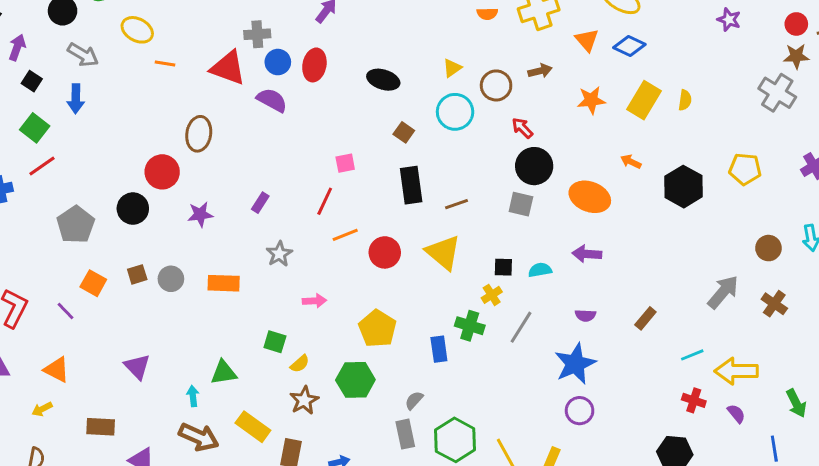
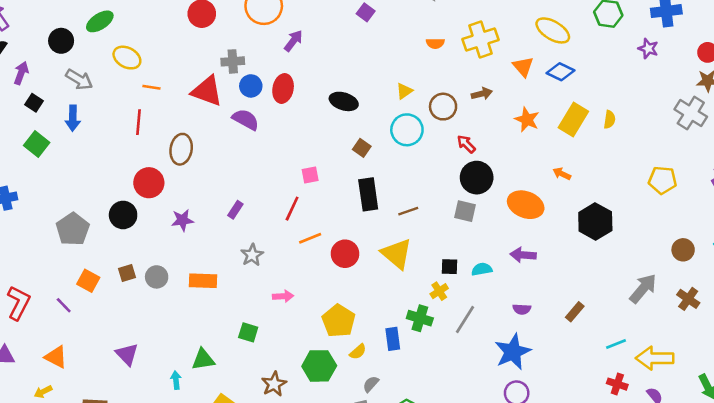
orange star: (591, 100) -> (527, 119), turned 30
red line: (42, 166) -> (139, 122), moved, turned -50
black hexagon: (684, 187) -> (595, 221), moved
yellow semicircle: (300, 364) -> (358, 352), moved

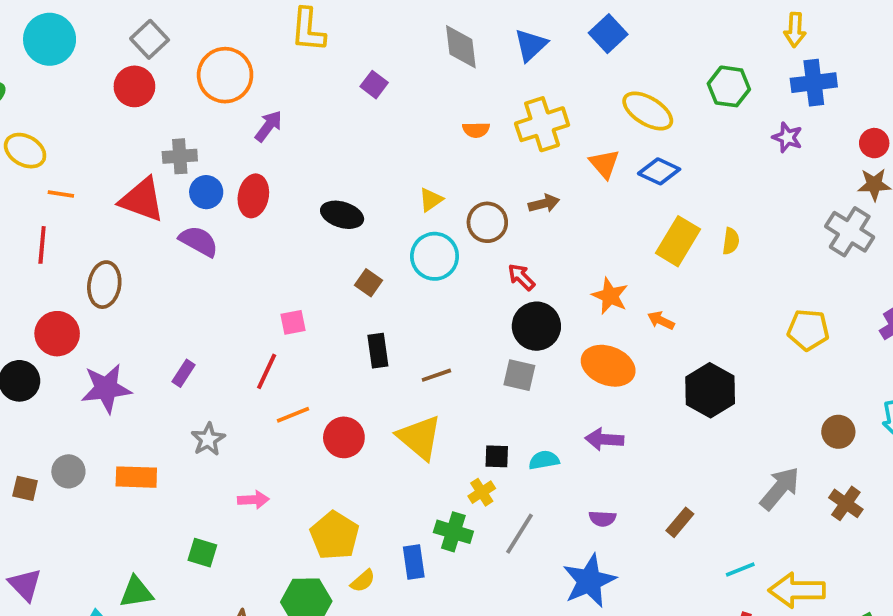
orange star: (527, 119) -> (610, 296), moved
black rectangle: (368, 194) -> (378, 351), size x0.7
purple star: (182, 220) -> (106, 388), size x1.5
brown square: (127, 273) -> (25, 488), moved, turned 30

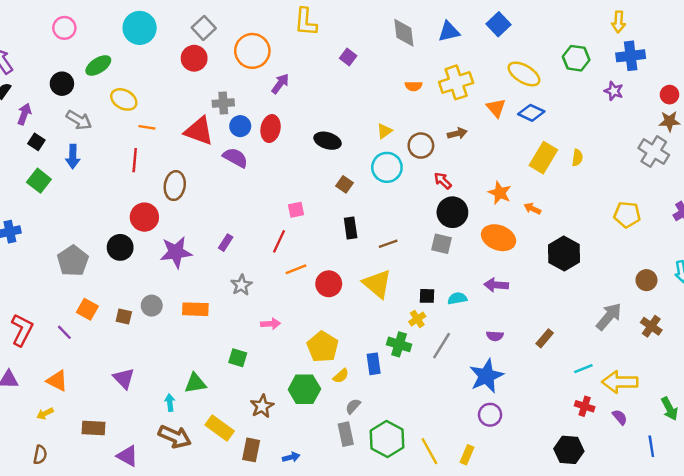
blue triangle: (531, 45) -> (449, 32), turned 30

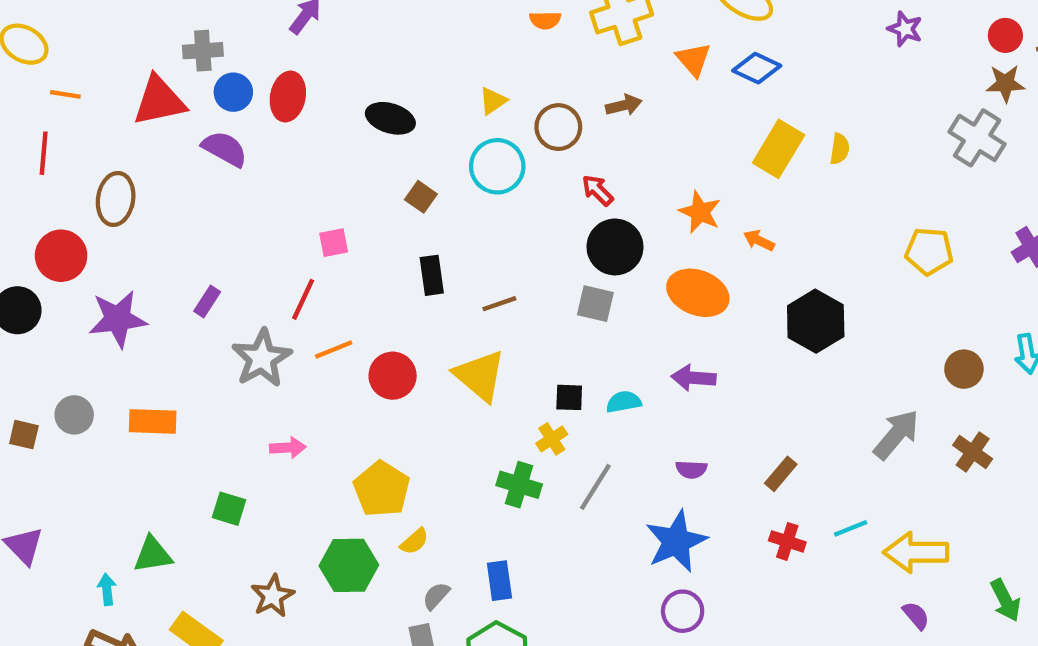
red triangle: (199, 131) -> (159, 101), turned -32
gray star: (241, 285) -> (262, 358), moved, size x1.5
blue rectangle: (374, 364) -> (499, 581), moved
red cross: (585, 406) -> (787, 541), moved

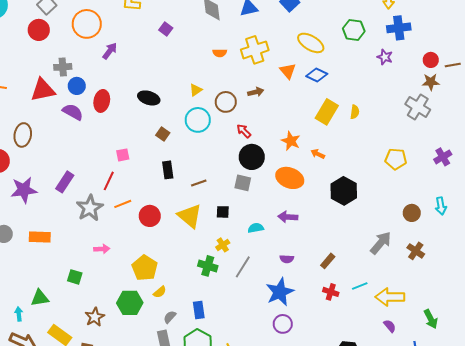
red ellipse: (288, 96) -> (102, 101), moved
purple rectangle: (207, 301) -> (65, 182), size x1.5
black square: (569, 397) -> (223, 212), moved

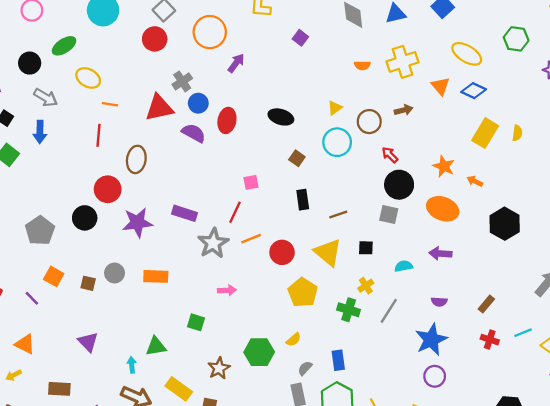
gray cross: (63, 67) -> (182, 81), turned -30
purple rectangle: (65, 182) -> (185, 213), turned 75
yellow pentagon: (145, 268) -> (303, 293), moved

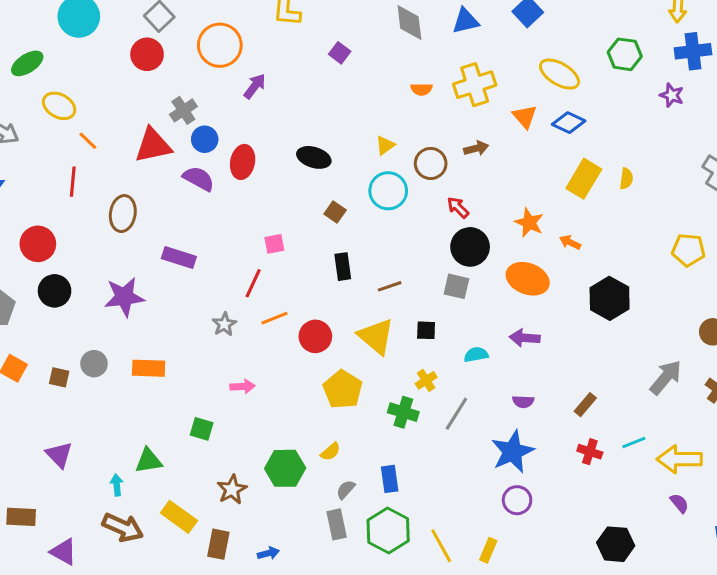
orange line: (110, 104) -> (88, 141), turned 35
red circle: (108, 189) -> (38, 244), moved
purple rectangle: (185, 213) -> (179, 258), moved
gray star: (213, 243) -> (224, 324), size x0.6

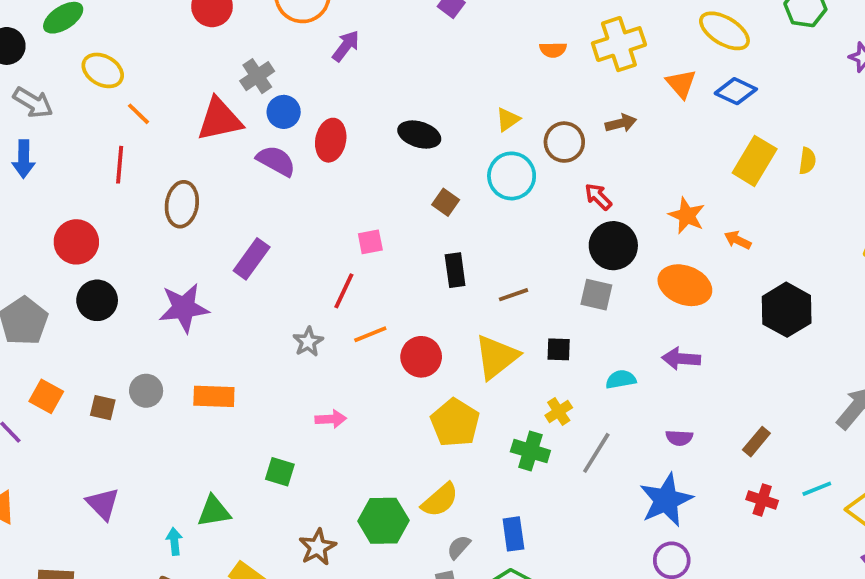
purple rectangle: (179, 258) -> (252, 259), turned -72
yellow triangle: (376, 336) -> (496, 357), turned 42
yellow semicircle: (331, 452) -> (440, 500), size x1.5

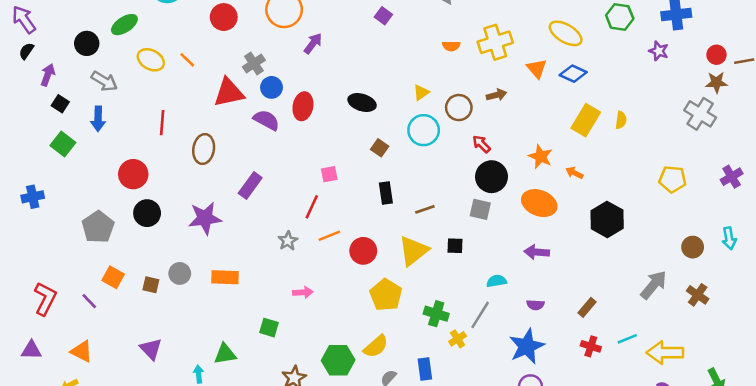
orange line: (139, 114) -> (187, 60), moved
cyan semicircle: (621, 379) -> (497, 281), moved
yellow cross: (559, 411) -> (458, 339), moved

